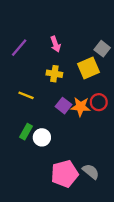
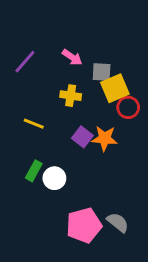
pink arrow: (56, 44) -> (72, 57), turned -35
gray square: (102, 49) -> (102, 72), moved, turned -35
red circle: (99, 102) -> (128, 107), moved

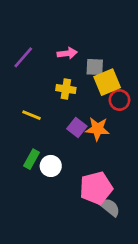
pink arrow: (72, 57) -> (67, 53), turned -42
pink pentagon: (84, 225) -> (96, 188), moved

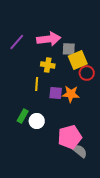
pink arrow: (67, 53) -> (49, 39), size x1.6
yellow line: (31, 115) -> (37, 84), moved, turned 72
purple square: (77, 127) -> (56, 93), turned -32

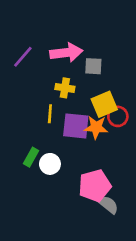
yellow square: (78, 60) -> (104, 104), moved
red circle: (87, 73) -> (118, 116), moved
purple square: (56, 93) -> (76, 126), size x1.5

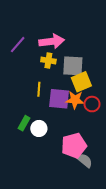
gray square: (93, 66) -> (73, 66), moved, size x1.5
yellow cross: (65, 88) -> (48, 61), moved
red circle: (118, 116) -> (92, 104), moved

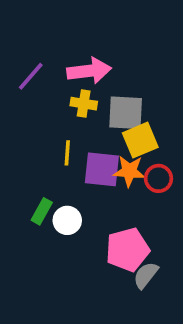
gray semicircle: (85, 160) -> (146, 275), turned -91

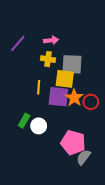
pink arrow: (89, 71) -> (51, 40), size x0.6
yellow square: (140, 140) -> (65, 79), moved, turned 30
orange star: (129, 171) -> (74, 98), turned 30
pink pentagon: (127, 250) -> (73, 143), turned 30

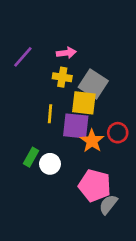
gray square: (72, 64) -> (93, 84), turned 30
orange star: (74, 98) -> (92, 141), moved

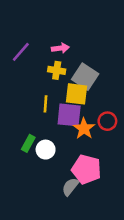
gray semicircle: (108, 204) -> (70, 187), moved

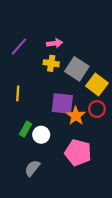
yellow square: (76, 94) -> (97, 84), moved, turned 30
yellow line: (46, 104) -> (18, 93), moved
gray semicircle: (70, 187) -> (32, 168), moved

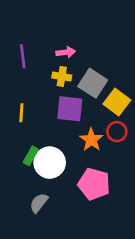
purple line: (19, 47) -> (23, 56), turned -48
purple square: (62, 103) -> (70, 109), moved
white circle: (41, 135) -> (50, 163), size x1.5

